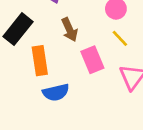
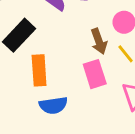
brown arrow: (69, 30) -> (99, 41), moved

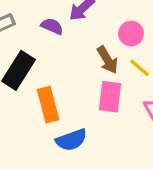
pink rectangle: (95, 74) -> (110, 97), turned 36

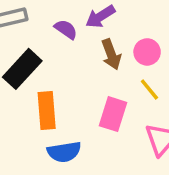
brown arrow: (108, 60) -> (111, 54), moved

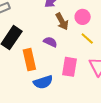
purple semicircle: (66, 29) -> (50, 42), moved
pink rectangle: (113, 114) -> (69, 67), moved

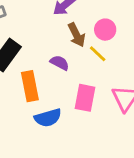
yellow line: (87, 38) -> (98, 54), moved

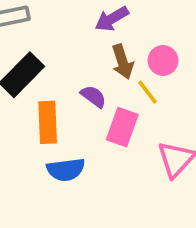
pink rectangle: (85, 98) -> (122, 127), moved

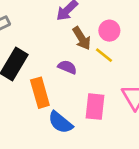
pink rectangle: (122, 127) -> (95, 107), moved
blue semicircle: (66, 170) -> (60, 122), turned 60

